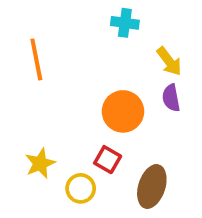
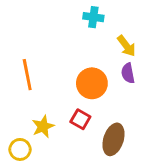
orange line: (36, 59) -> (27, 75), moved
yellow star: (40, 163) -> (43, 126), moved
yellow circle: (81, 188) -> (20, 149), moved

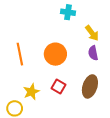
orange circle: (92, 83) -> (55, 54), moved
brown ellipse: (113, 139) -> (90, 86), moved

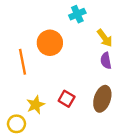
cyan cross: (68, 12) -> (77, 14), turned -32
orange circle: (55, 54) -> (50, 43), moved

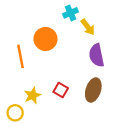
yellow arrow: (105, 38) -> (88, 27), moved
purple semicircle: (106, 61) -> (97, 55), size x1.5

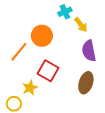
orange line: (21, 56) -> (19, 52), turned 50
red square: (61, 90) -> (48, 71), moved, size x1.5

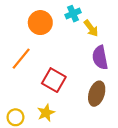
orange circle: (42, 36) -> (40, 23), moved
yellow star: (30, 88) -> (46, 113), moved

